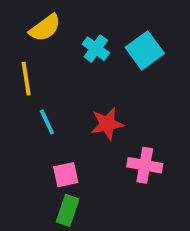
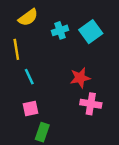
cyan cross: (96, 49) -> (60, 30), turned 35
red star: (107, 124) -> (80, 78), moved
pink square: (66, 175) -> (30, 108), moved

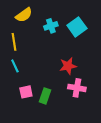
cyan line: (29, 77) -> (15, 66), moved
green rectangle: (42, 132) -> (45, 96), moved

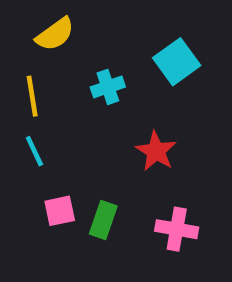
cyan cross: (51, 26) -> (108, 87), moved
red star: (68, 66) -> (156, 151), turned -30
pink cross: (77, 88) -> (177, 229), moved

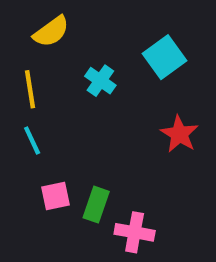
cyan cross: (108, 87) -> (100, 81), turned -36
red star: (156, 151) -> (179, 134), moved
pink cross: (177, 229) -> (135, 232), moved

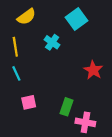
cyan square: (164, 57) -> (77, 19), moved
green rectangle: (96, 205) -> (67, 107), moved
pink cross: (135, 232) -> (85, 122), moved

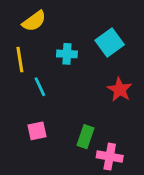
cyan square: (77, 19) -> (110, 42), moved
cyan cross: (52, 42) -> (67, 54), turned -32
cyan line: (16, 73) -> (40, 87), moved

